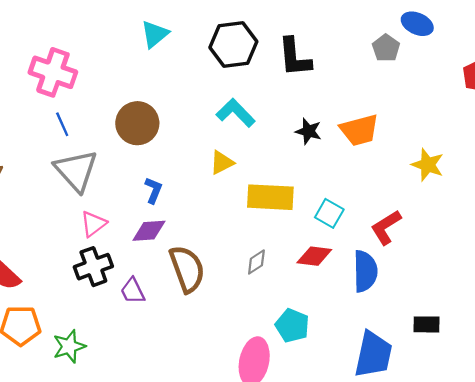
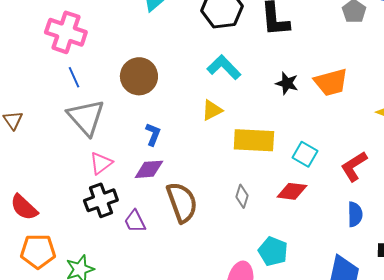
gray diamond: (256, 262) -> (242, 196), turned -40
blue semicircle: (365, 271) -> (355, 214), moved, size x0.7

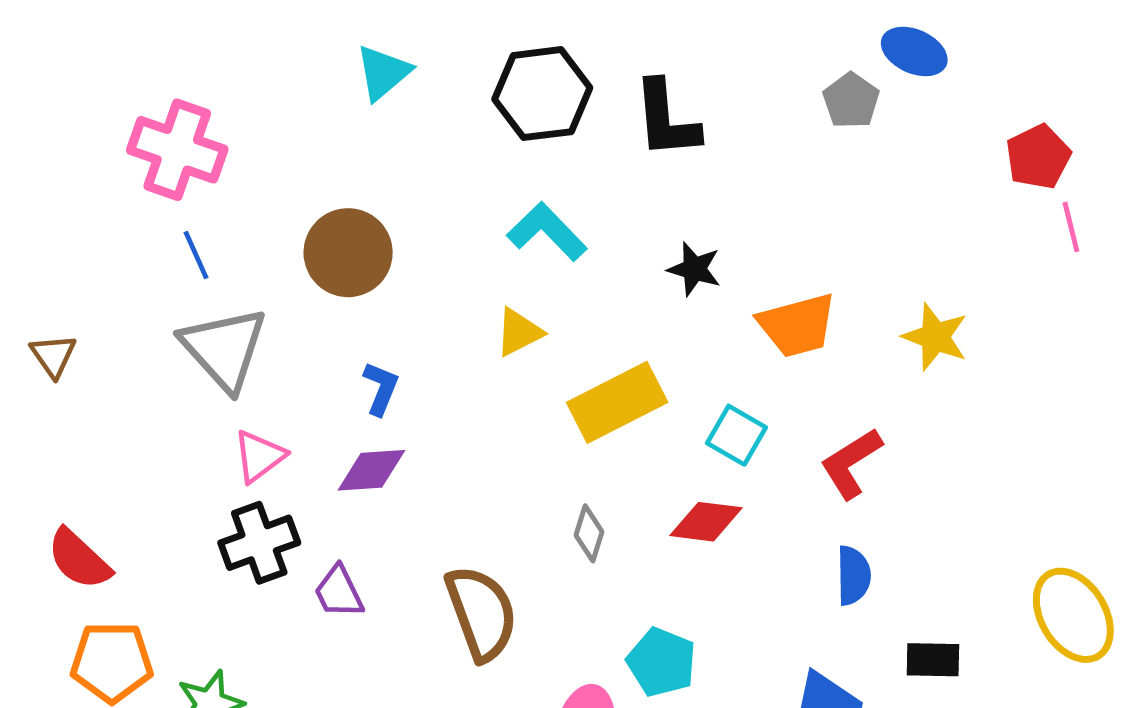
orange trapezoid: (331, 82) -> (797, 325), moved
yellow rectangle: (254, 140) -> (617, 402), turned -30
brown semicircle: (182, 202) -> (481, 613), moved

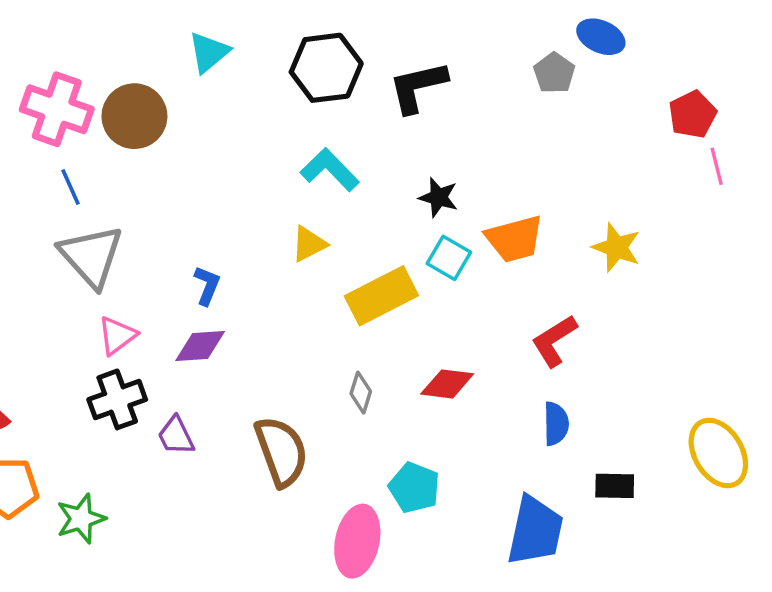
black L-shape: (666, 119) -> (418, 87), turned 82
brown circle: (348, 253) -> (134, 116), moved
cyan square: (736, 435) -> (449, 258), moved

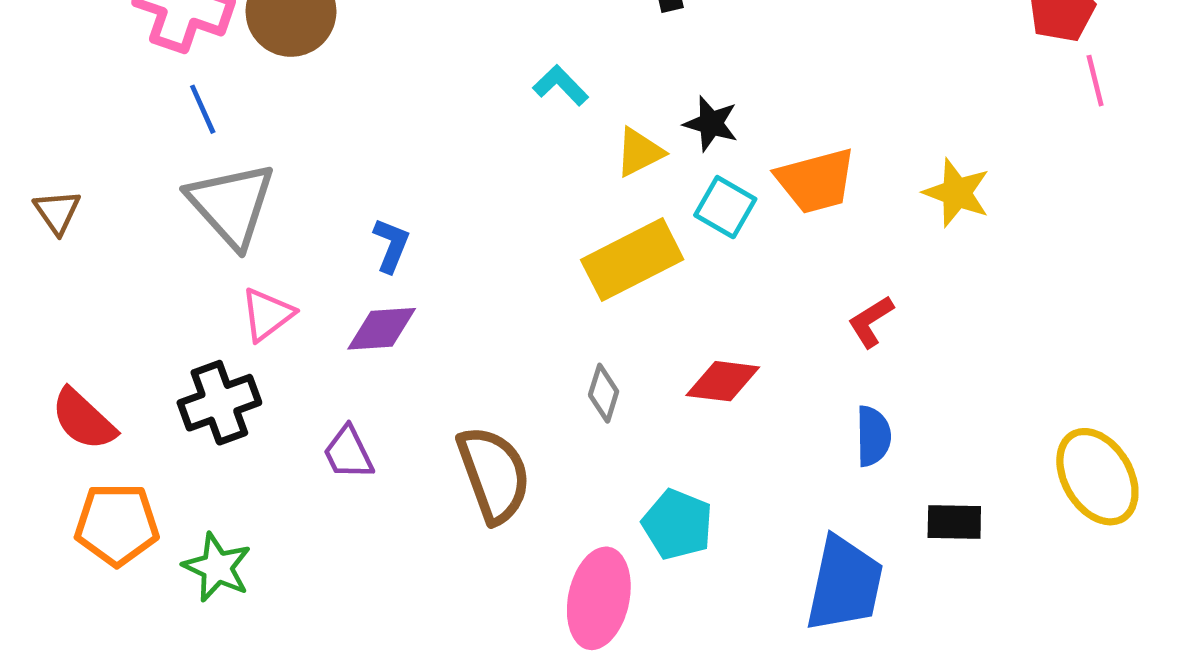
cyan L-shape: (330, 170) -> (561, 85), size x0.7
yellow triangle: (309, 244) -> (639, 152), moved
red L-shape: (554, 341) -> (871, 322), size x0.7
black cross: (117, 399) -> (219, 403), moved
green star: (81, 519) -> (217, 567), turned -30

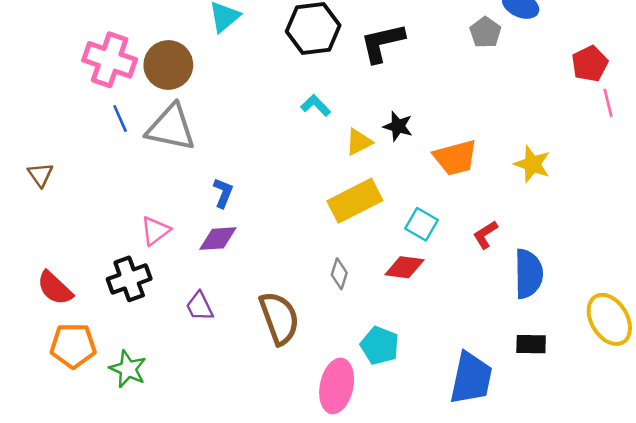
gray triangle: (231, 205) -> (171, 128), moved, turned -36
cyan square: (725, 207) -> (421, 224), moved
blue semicircle: (873, 436) -> (528, 274), moved, size x1.5

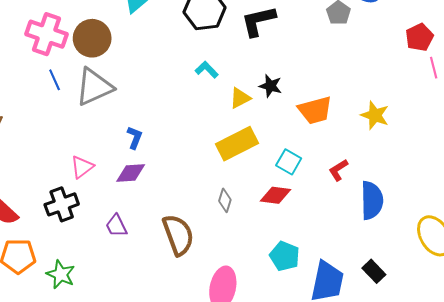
gray triangle: (171, 128) -> (94, 87), turned -36
black rectangle: (531, 344) -> (374, 271), moved, turned 45
cyan pentagon: (380, 346) -> (285, 256), moved

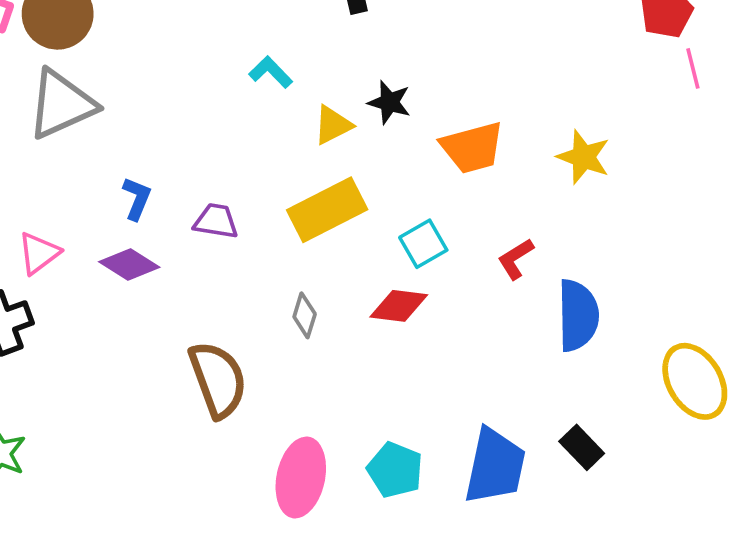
cyan square: (289, 162) -> (423, 244), turned 30
purple diamond: (131, 173) -> (129, 264), turned 36
purple trapezoid: (116, 226) -> (216, 221), moved, turned 125
cyan pentagon: (285, 256) -> (395, 470), moved

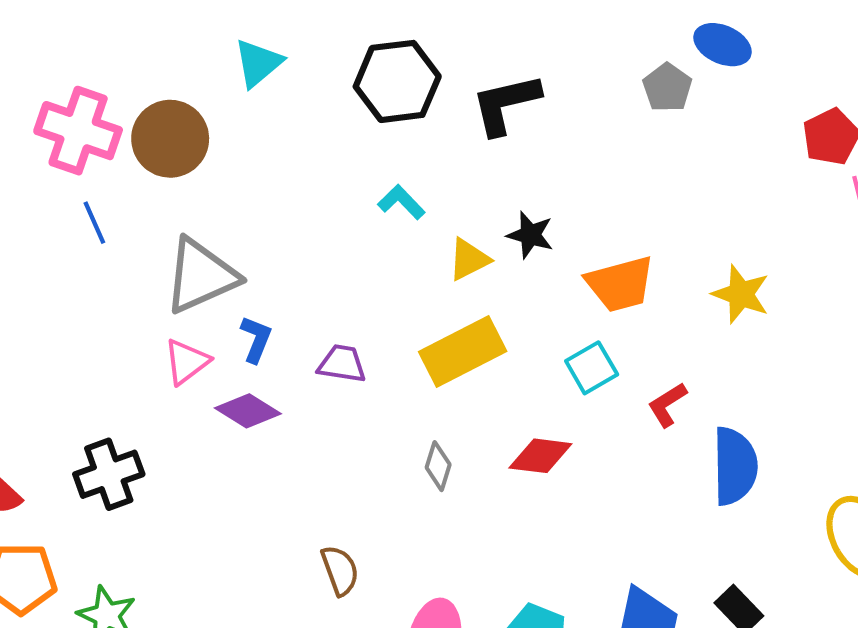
gray triangle: (61, 104) -> (201, 276), moved
cyan square: (423, 244) -> (592, 368), moved
pink triangle: (39, 253) -> (187, 362), moved
brown semicircle: (218, 379) -> (340, 570), moved, size x0.6

